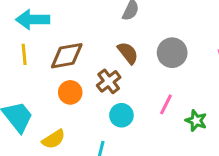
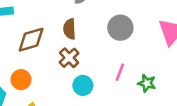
brown semicircle: (128, 53) -> (69, 29), moved, turned -138
orange circle: (70, 92) -> (21, 80), moved

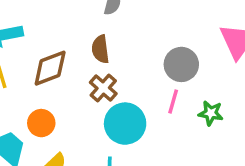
gray circle: (120, 28) -> (181, 64), moved
cyan circle: (83, 85) -> (125, 124), size x1.5

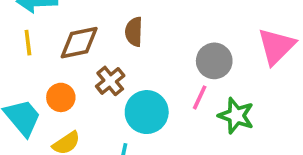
brown cross: (103, 88) -> (110, 81), moved
green star: (211, 113) -> (236, 116), size x1.4

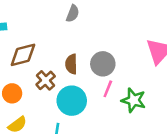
brown semicircle: (134, 32) -> (71, 64), moved
gray circle: (214, 61) -> (103, 64), moved

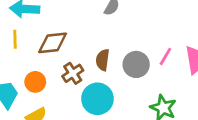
pink line: (108, 89) -> (165, 56), moved

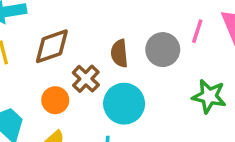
orange circle: (35, 82) -> (55, 100), moved

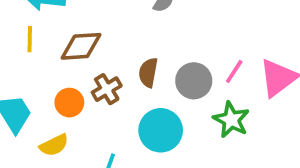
green star: (209, 96) -> (231, 120), moved
cyan circle: (124, 104) -> (161, 130), moved

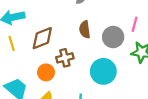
brown semicircle: (148, 73) -> (85, 30), moved
brown cross: (107, 89) -> (65, 58), turned 35

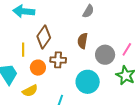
brown diamond: (42, 38) -> (44, 37), turned -50
yellow line: (12, 43) -> (23, 50), moved

